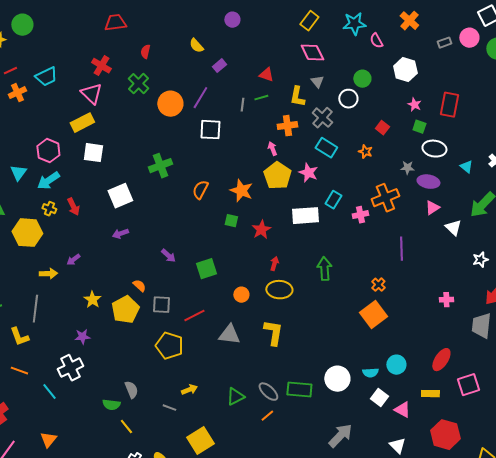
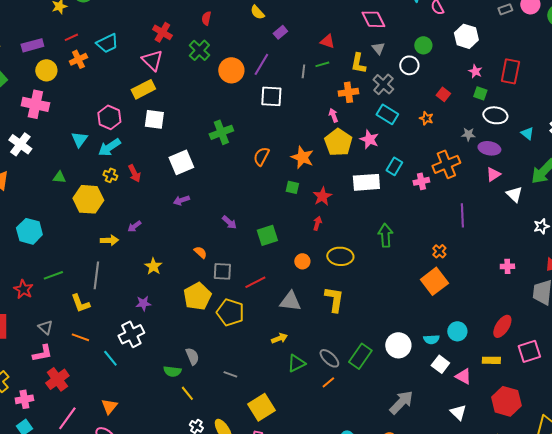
red arrow: (274, 264) -> (317, 223), moved
yellow pentagon: (125, 310) -> (197, 296), moved
yellow arrow: (189, 390) -> (279, 338), moved
green rectangle: (299, 390) -> (360, 356), turned -60

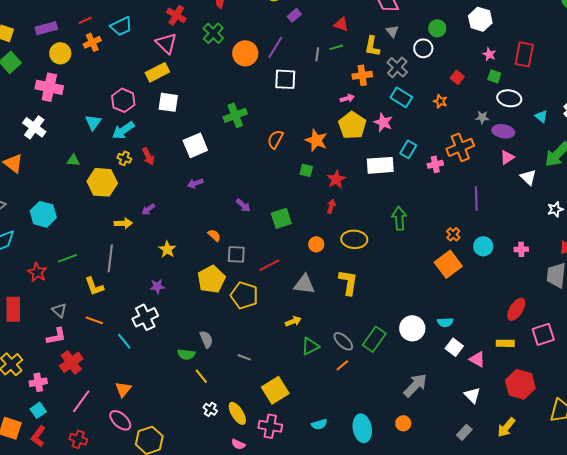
pink arrow: (333, 115) -> (347, 98), turned 96
cyan circle: (457, 331) -> (483, 246), moved

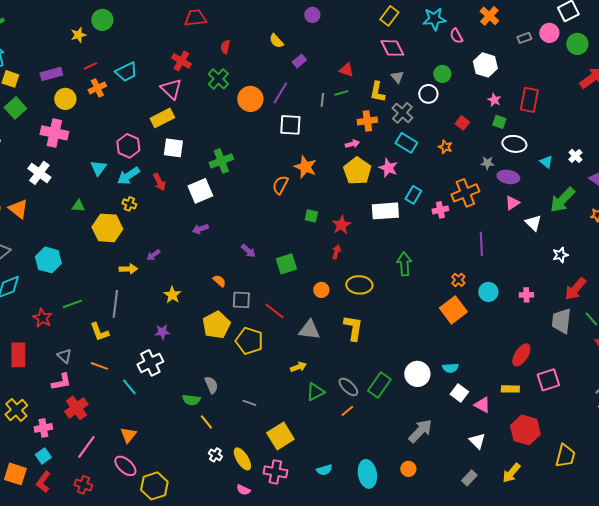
green cross: (235, 115) -> (221, 161), moved
orange star: (316, 140) -> (305, 167), moved
red arrow: (148, 156) -> (159, 182), moved
red line: (269, 265) -> (274, 311), turned 65

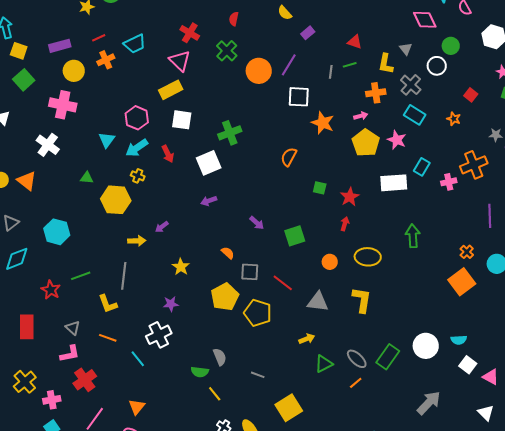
pink diamond: (392, 48) -> (425, 20), moved
orange star: (305, 167) -> (323, 123), moved

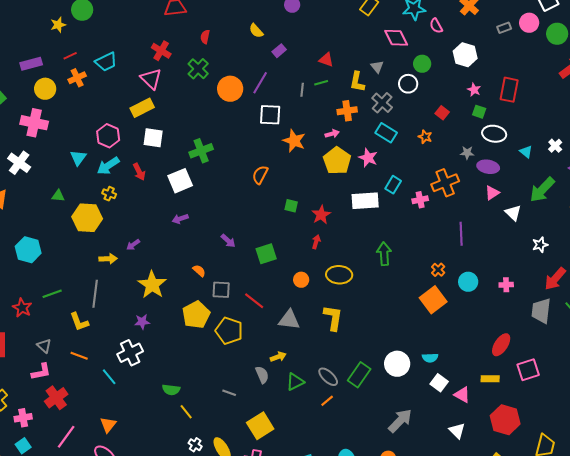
yellow star: (181, 267) -> (152, 285), size x1.6
gray semicircle: (220, 357) -> (262, 375), moved

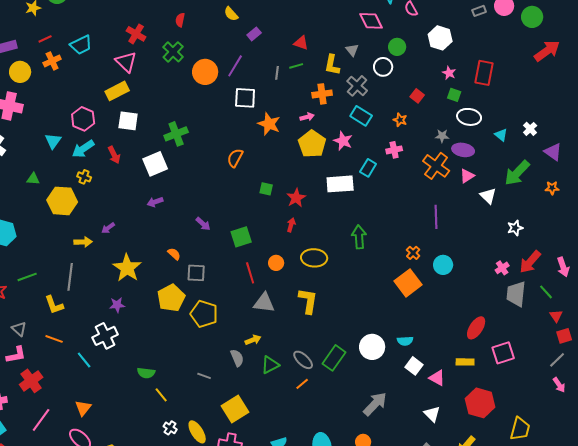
orange cross: (445, 183) -> (436, 166), moved, turned -32
pink cross: (420, 200) -> (394, 150), moved
pink cross: (506, 285) -> (502, 268), moved, turned -32
red line: (254, 301) -> (250, 273), moved, turned 35

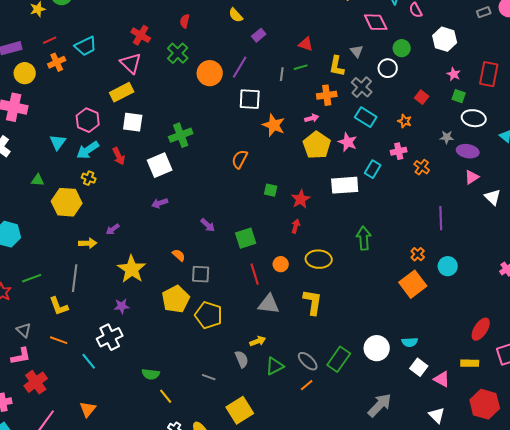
orange cross: (436, 166) -> (422, 167), moved, size x0.6

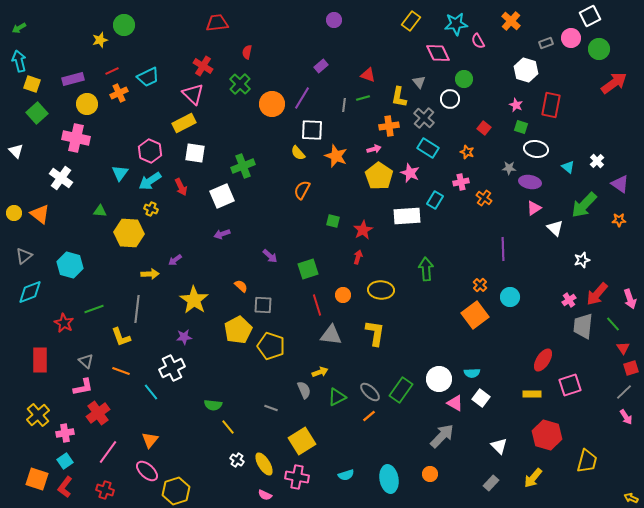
yellow semicircle: (236, 15) -> (298, 153), moved
white hexagon: (445, 39) -> (526, 70), moved
pink triangle: (442, 379) -> (455, 403), moved

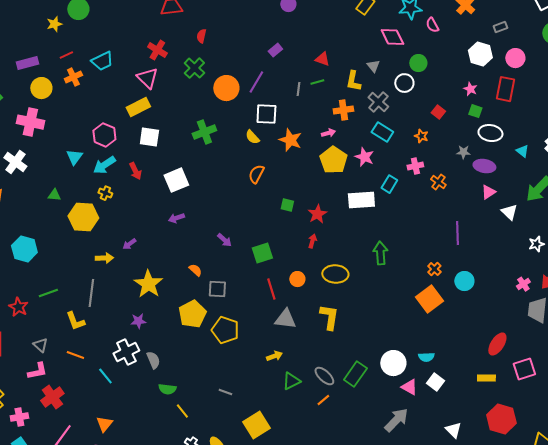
pink circle: (571, 38) -> (515, 58), moved
green cross: (243, 166) -> (204, 132), moved
gray semicircle: (304, 390) -> (153, 360), moved

